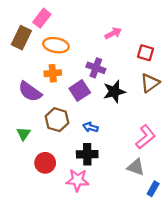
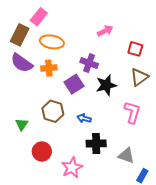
purple semicircle: (30, 92) -> (22, 63), moved
pink L-shape: (146, 137) -> (132, 112), moved, turned -35
black cross: (87, 154) -> (96, 143), moved
pink star: (78, 180) -> (72, 168), turned -30

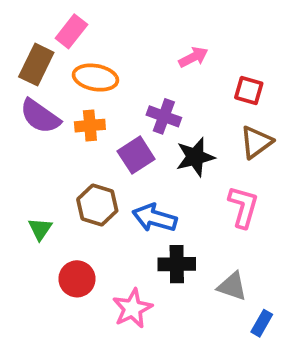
blue arrow: (84, 118) -> (155, 218), size x1.6

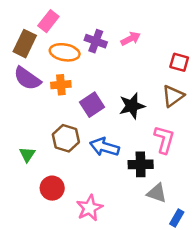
red square: (249, 90) -> (179, 62), moved
purple cross: (164, 116) -> (96, 41), moved
black cross: (177, 264) -> (141, 164), moved

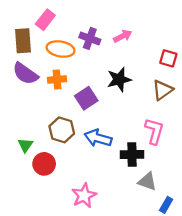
brown rectangle: (25, 44) -> (23, 41), turned -30
black star: (132, 106) -> (119, 79), moved
red circle: (52, 188) -> (44, 164), moved

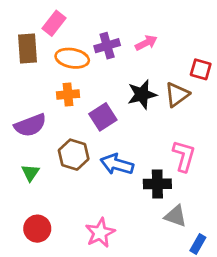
purple cross: (90, 38) -> (107, 46), turned -36
purple semicircle: (25, 74) -> (30, 125), moved, turned -56
brown triangle: (163, 90) -> (177, 95), moved
red circle: (44, 164) -> (37, 229), moved

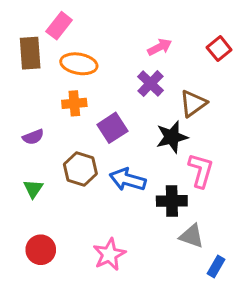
purple cross: (107, 46) -> (151, 84), moved, turned -30
red square: (201, 69) -> (219, 49), moved, turned 35
black star: (142, 95) -> (172, 137), moved
purple semicircle: (30, 125) -> (33, 137), size x0.6

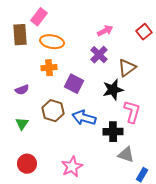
purple square: (112, 128) -> (74, 84), turned -30

